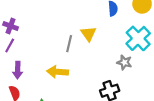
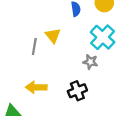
yellow arrow: (58, 72) -> (36, 87), moved

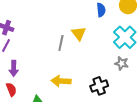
gray star: (90, 62) -> (122, 63), moved

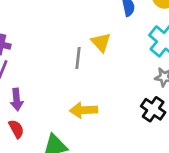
black cross: (99, 86) -> (153, 109), moved, turned -30

